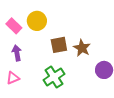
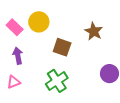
brown square: (59, 45) -> (62, 47), turned 30
brown star: (82, 48) -> (94, 31), moved

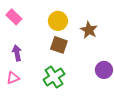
yellow circle: (39, 22) -> (58, 21), moved
pink rectangle: (15, 27) -> (14, 17), moved

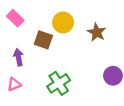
brown square: (59, 45) -> (43, 40), moved

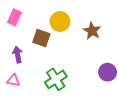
pink rectangle: (15, 18) -> (14, 17), turned 70
pink triangle: (14, 84) -> (13, 80), turned 32

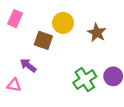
purple arrow: (18, 55) -> (28, 65), moved, turned -42
green cross: (56, 79) -> (85, 80), moved

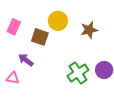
pink rectangle: (15, 19) -> (14, 27), moved
brown star: (97, 33) -> (89, 30), turned 30

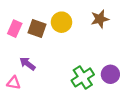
brown star: (89, 30) -> (100, 19), moved
brown square: (40, 37) -> (37, 29), moved

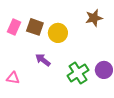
yellow circle: (61, 22) -> (58, 33), moved
purple arrow: (27, 64) -> (43, 60), moved

